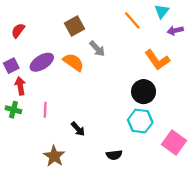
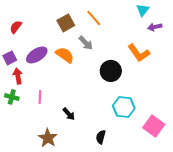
orange line: (132, 20) -> (94, 18), moved
black circle: (144, 92) -> (111, 71), moved
black semicircle: (114, 155) -> (101, 137), turned 112

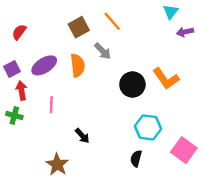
orange L-shape: (139, 53) -> (166, 79), moved
orange semicircle: (65, 55) -> (78, 65), turned 48
pink line: (40, 97) -> (51, 105), moved
black semicircle: (101, 137) -> (136, 158), moved

